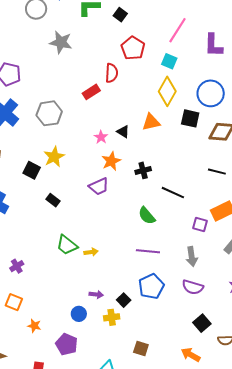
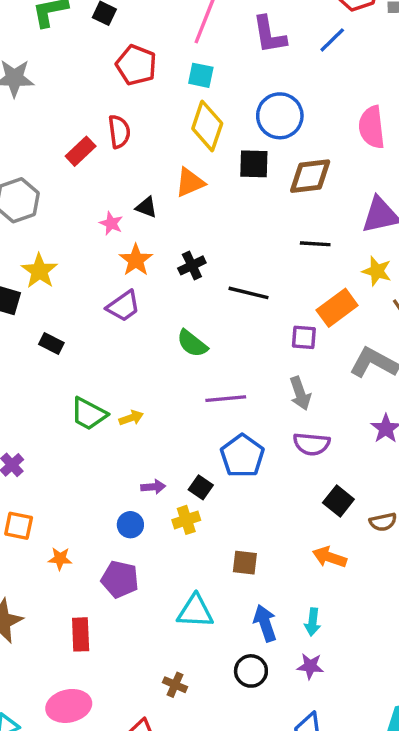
red semicircle: (112, 73) -> (119, 132), moved
green semicircle: (147, 216) -> (192, 343), moved

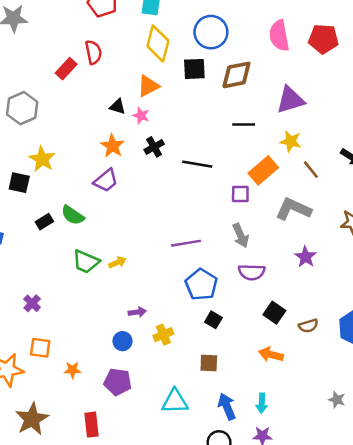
pink star: (111, 223) -> (141, 116), moved
green semicircle: (192, 343) -> (73, 215), moved
black rectangle: (51, 344) -> (44, 222), moved, turned -54
black square: (201, 487) -> (213, 320), moved

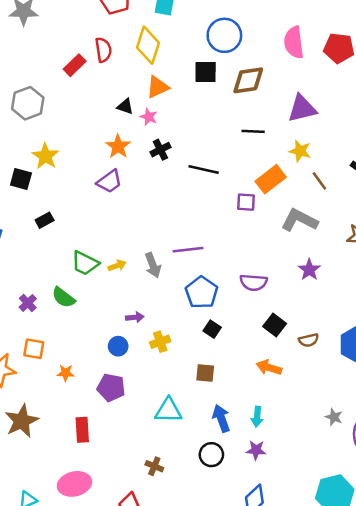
yellow diamond: (158, 44) -> (148, 45), moved
green semicircle: (73, 215) -> (63, 297), moved
gray arrow: (241, 235) -> (153, 265), moved

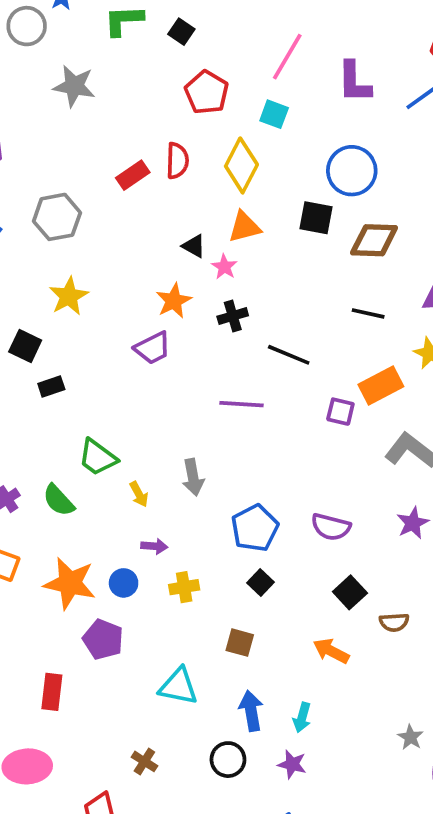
black square: (21, 179) -> (25, 346), moved
purple line: (188, 250) -> (241, 404), moved
yellow arrow: (117, 266) -> (139, 494), moved, turned 72
orange star: (66, 373) -> (70, 583), moved, size x2.0

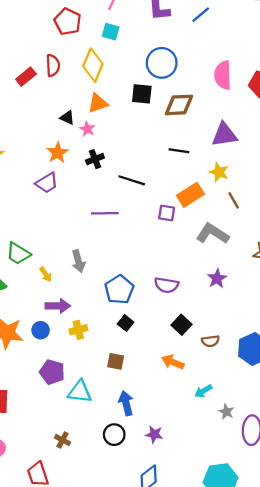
purple arrow: (154, 546) -> (58, 306), size x1.5
purple pentagon: (103, 639) -> (52, 372), moved
cyan arrow: (302, 717) -> (203, 391), moved, turned 48

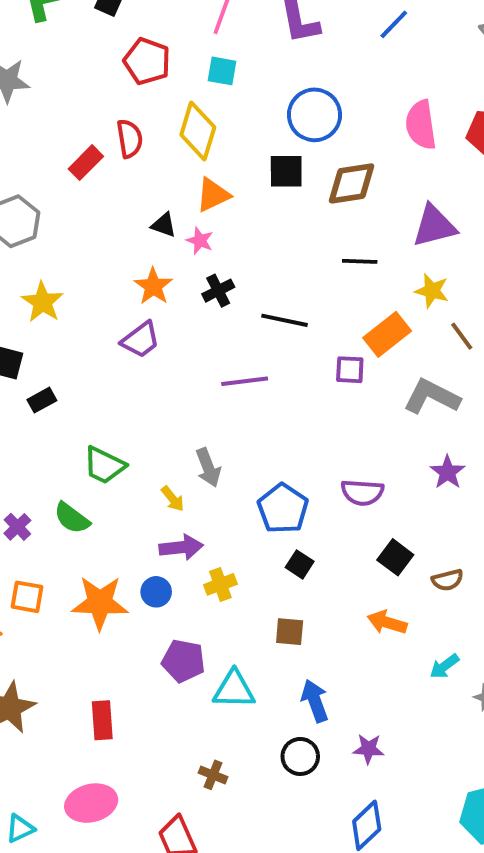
blue line: (201, 15) -> (394, 24), moved
yellow arrow: (46, 274) -> (173, 499), moved

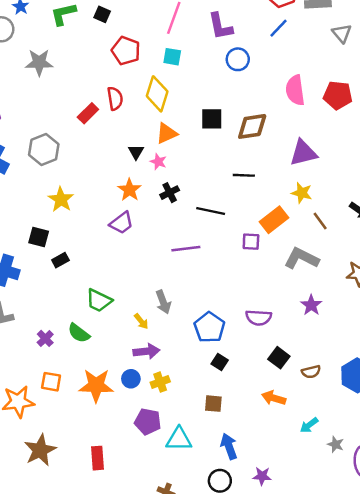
blue circle: (315, 115) -> (238, 59), moved, size x0.7
black triangle: (164, 225) -> (136, 152), turned 42
black line: (360, 261) -> (244, 175), moved
yellow cross: (220, 584) -> (160, 382), moved

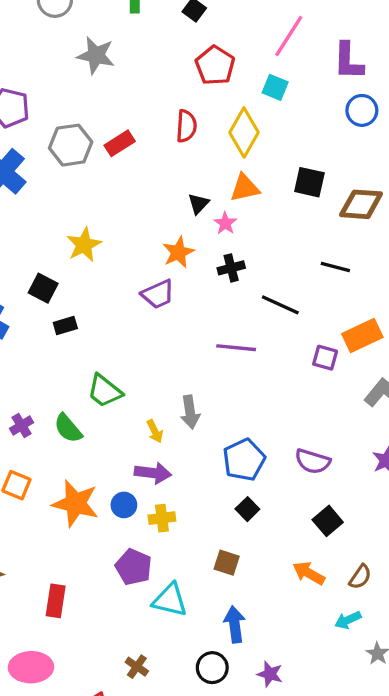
red rectangle: (88, 113) -> (120, 143), moved
gray hexagon: (44, 149) -> (71, 145), moved
brown semicircle: (311, 372) -> (360, 577), moved, turned -54

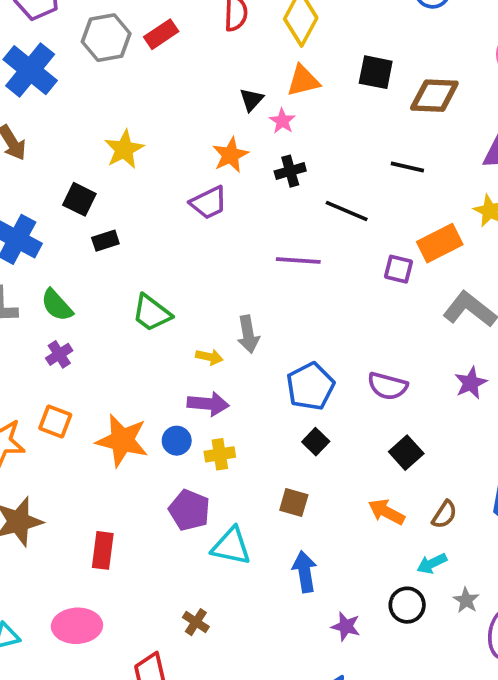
green semicircle: (68, 428) -> (57, 305), moved
yellow arrow: (155, 431) -> (209, 357), turned -50
black circle: (212, 668) -> (407, 605), moved

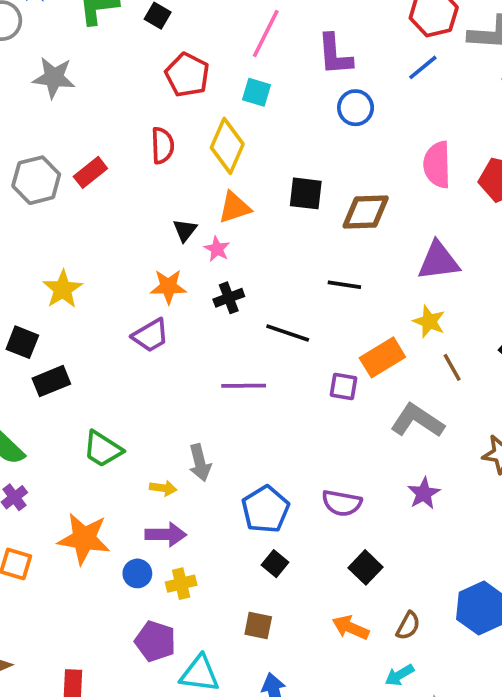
orange star: (230, 155) -> (168, 287), turned 30
black rectangle: (105, 241) -> (51, 381), size x1.4
orange star: (122, 440) -> (84, 539), moved

